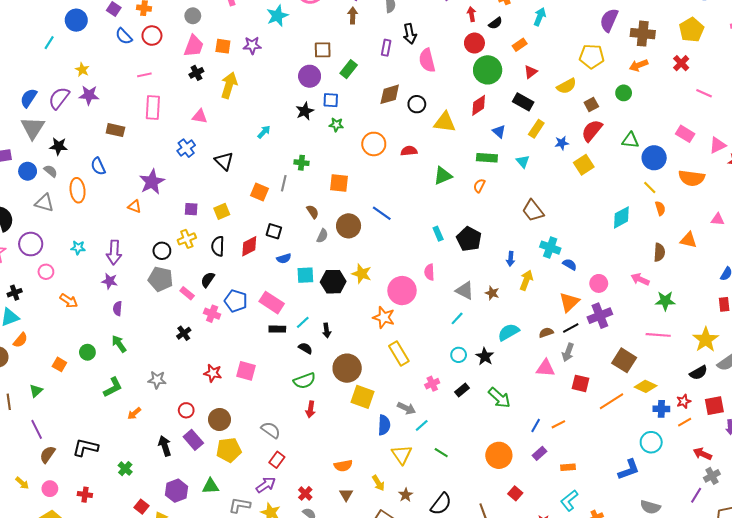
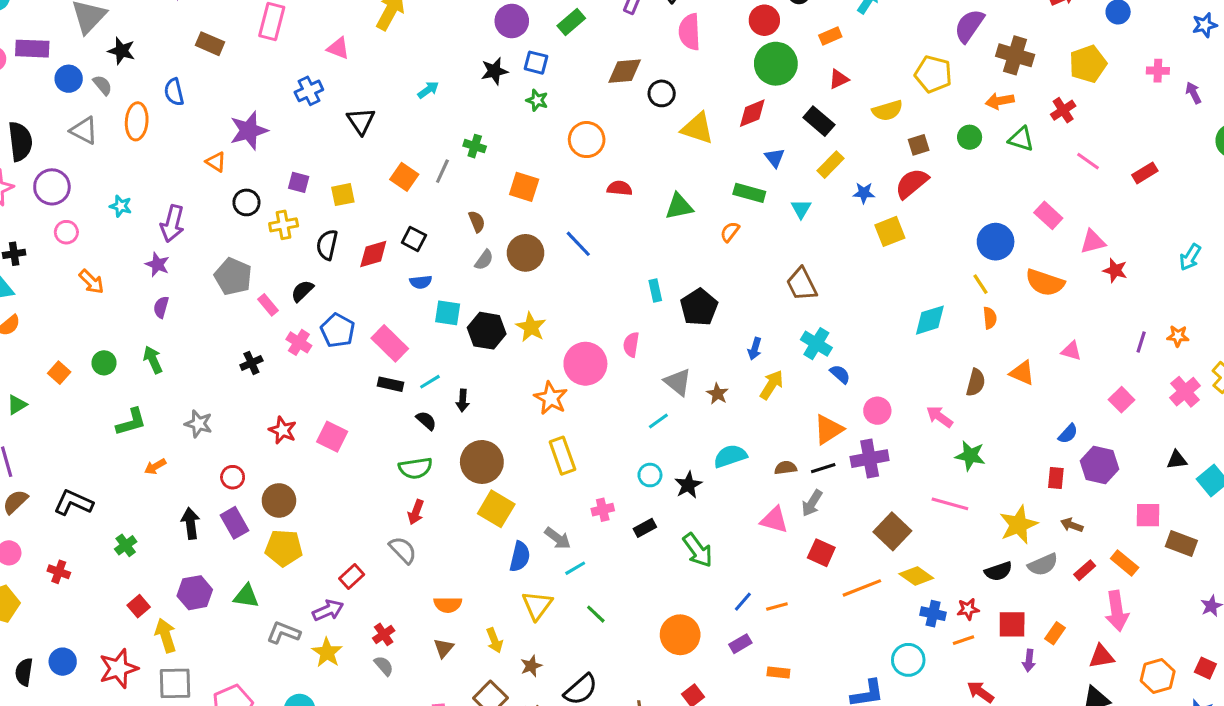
green triangle: (630, 140) -> (1021, 139), moved
red semicircle: (409, 151) -> (620, 188), moved
black circle: (162, 251) -> (246, 202), moved
gray semicircle: (271, 430) -> (403, 550), moved

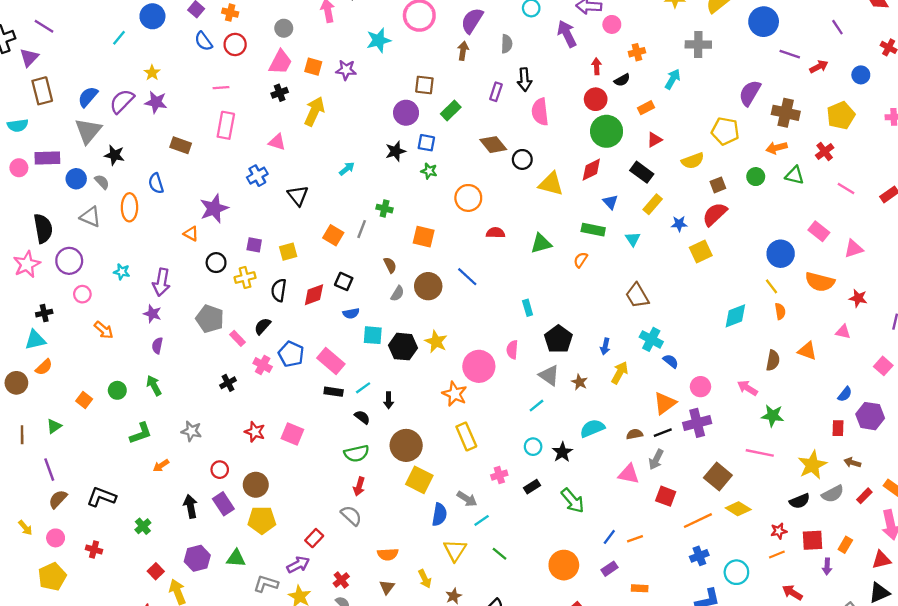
brown diamond: (625, 71) -> (493, 145), turned 60
red star: (1115, 270) -> (858, 298), moved
black pentagon: (699, 307) -> (558, 339), moved
blue cross: (933, 614) -> (699, 556), moved, turned -30

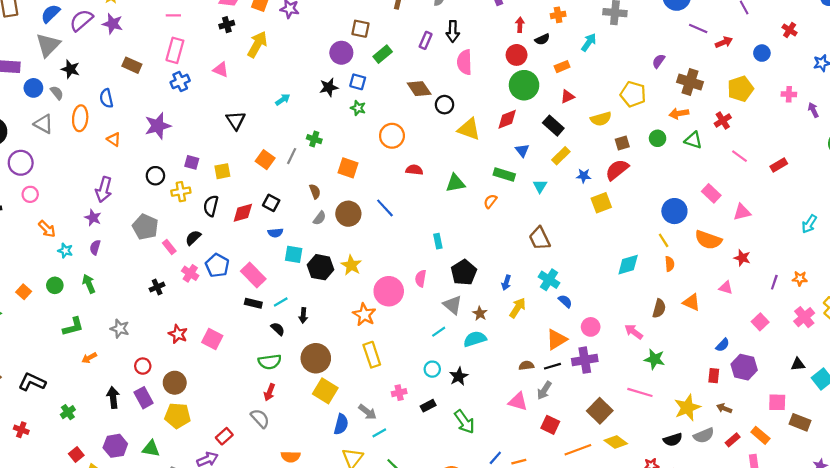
purple semicircle: (750, 93) -> (659, 61), size x0.6
blue cross: (257, 176) -> (180, 81), moved
orange triangle: (191, 234) -> (114, 139), moved
cyan star: (122, 272) -> (65, 251), moved
cyan semicircle: (592, 428) -> (475, 339), moved

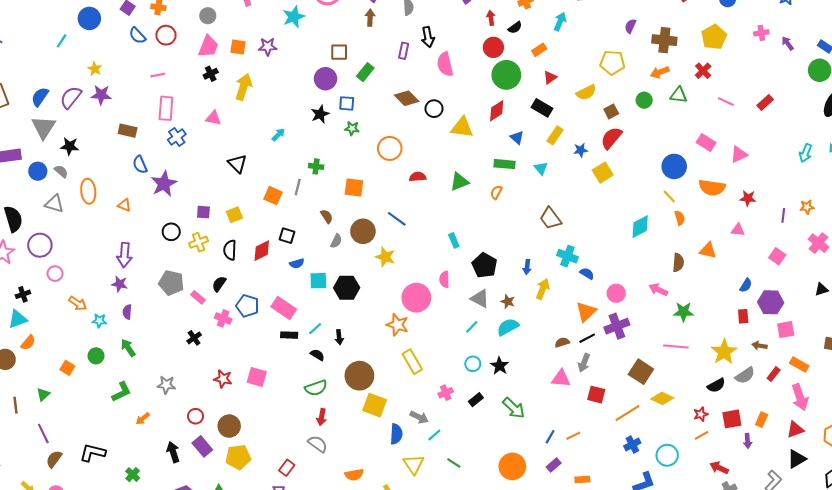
blue semicircle: (106, 98) -> (140, 165), moved
yellow star: (351, 265) -> (385, 257), moved
pink square: (777, 402) -> (786, 330), moved

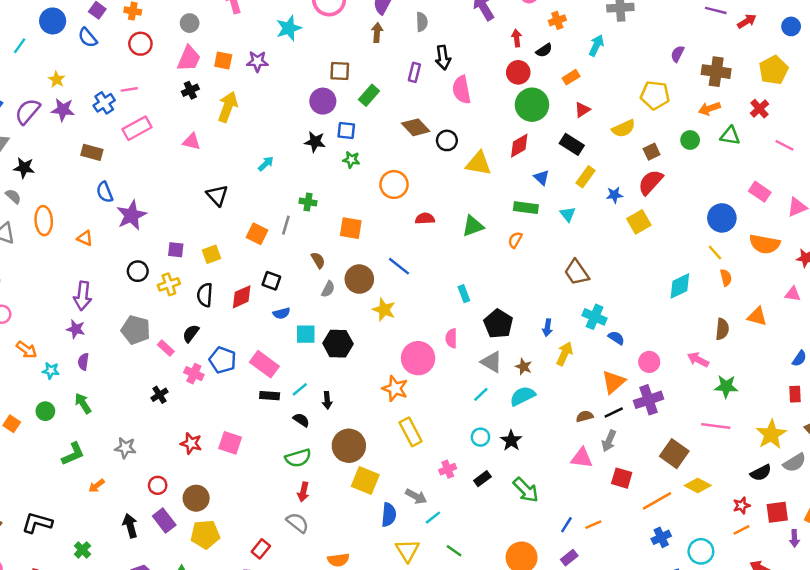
blue semicircle: (137, 36) -> (88, 38), moved
pink rectangle: (166, 108) -> (137, 128), turned 55
black star: (320, 114) -> (315, 142), turned 30
blue cross: (177, 137) -> (104, 103), moved

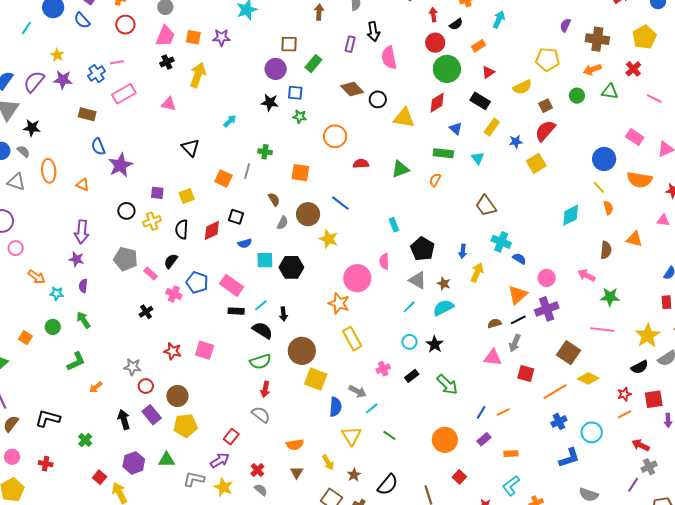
black semicircle: (301, 420) -> (262, 330), size x1.5
gray star: (125, 448) -> (133, 367), moved

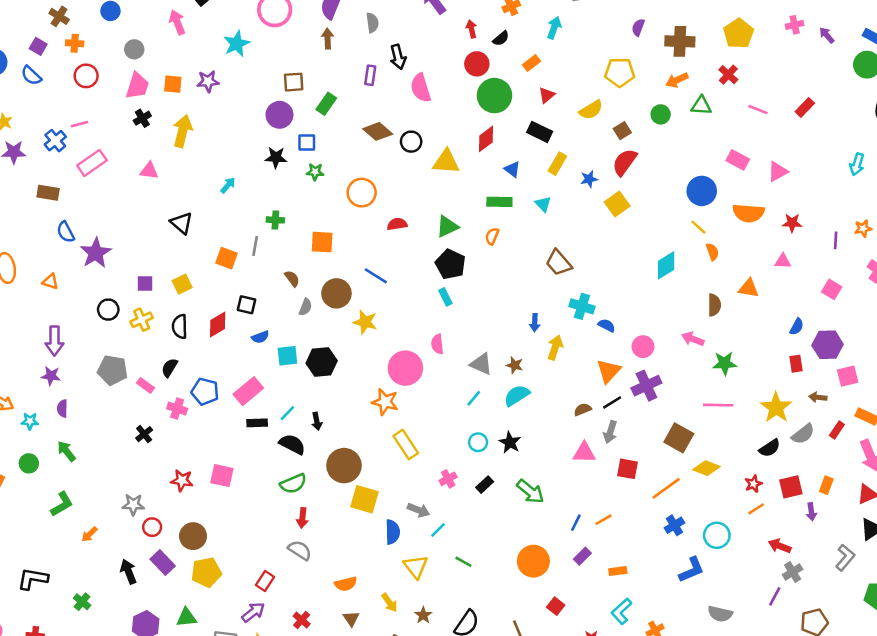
black pentagon: (423, 249) -> (450, 264), moved
pink rectangle: (231, 285) -> (248, 391), turned -70

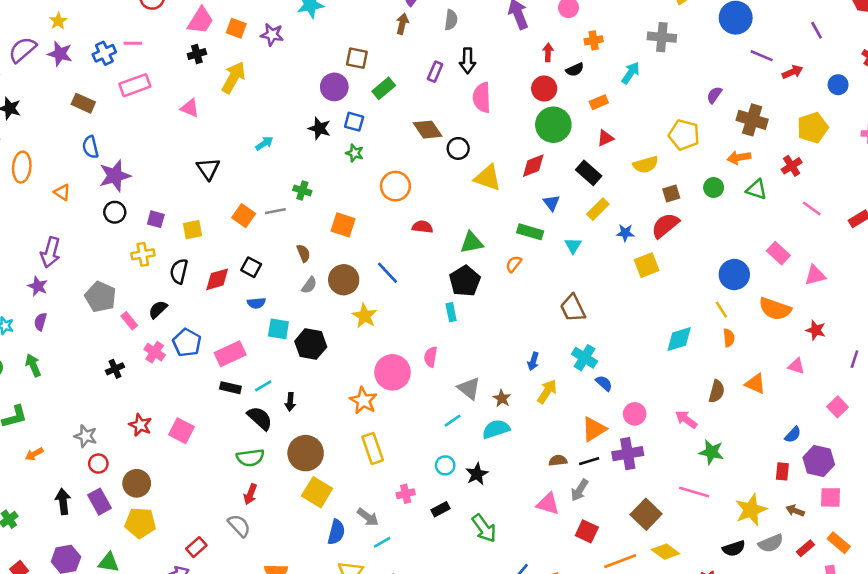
gray line: (255, 246) -> (275, 211), turned 54
black circle: (108, 310) -> (115, 212), moved

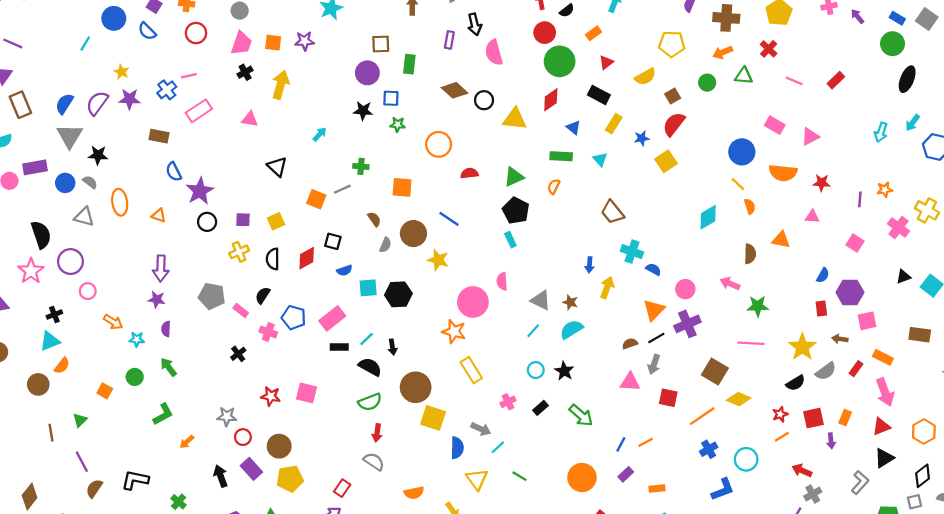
green rectangle: (384, 88) -> (409, 64), turned -30

